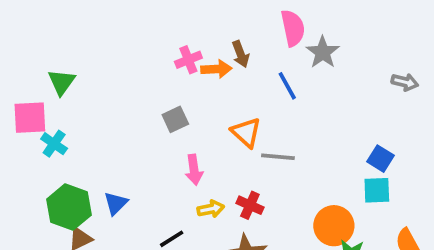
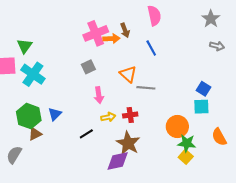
gray star: (323, 52) -> (211, 19), moved
pink cross: (188, 60) -> (96, 33), size x1.6
cyan cross: (54, 144) -> (33, 74), moved, size x1.6
red cross: (250, 205) -> (130, 115), turned -32

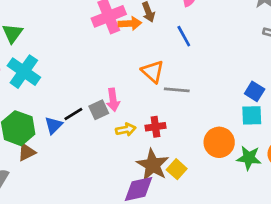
gray square: (88, 67) -> (99, 110), moved
black line: (86, 134) -> (73, 114), moved
green star: (187, 143) -> (249, 158), moved
yellow square: (186, 157) -> (177, 169), moved

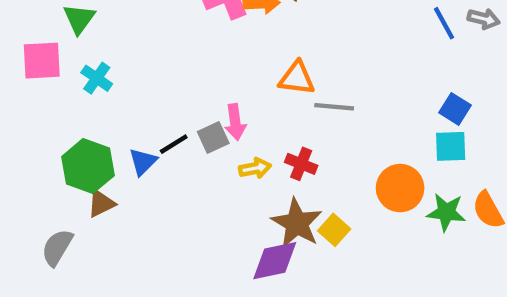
blue line: (184, 36) -> (444, 23), moved
cyan cross: (24, 72) -> (97, 78), size x0.6
orange triangle: (153, 72) -> (297, 78), turned -35
red cross: (155, 127) -> (301, 164), turned 30

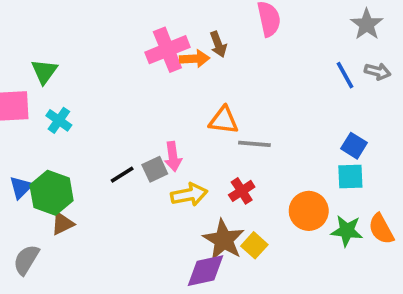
blue triangle: (143, 162) -> (21, 187), moved
red cross: (301, 164) -> (242, 191), moved, turned 35
yellow arrow: (255, 168) -> (189, 195), size x1.4

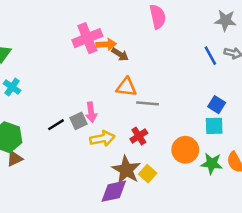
gray star: (367, 24) -> (225, 20), turned -30
brown arrow: (218, 44) -> (120, 54), moved, turned -36

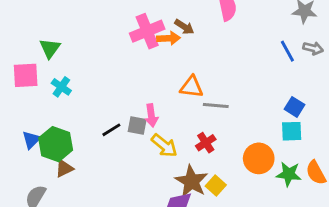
brown arrow: (120, 54) -> (184, 27), moved
gray square: (79, 121) -> (137, 125), turned 36
yellow arrow: (102, 138) -> (164, 146), turned 50

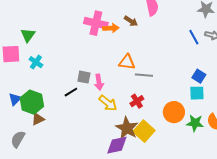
brown arrow: (184, 27) -> (131, 21), moved
pink cross: (147, 31) -> (96, 23), turned 35
gray square: (137, 125) -> (84, 77), moved
yellow square: (216, 186) -> (144, 131), size x1.5

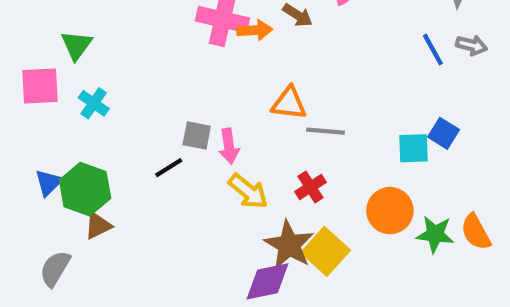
cyan square: (197, 93) -> (414, 148), moved

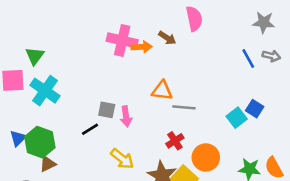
cyan cross: (94, 103) -> (45, 91), size x1.6
cyan square: (414, 148) -> (237, 118), turned -36
yellow arrow: (248, 191) -> (122, 159), moved
orange circle: (390, 211) -> (206, 157), moved

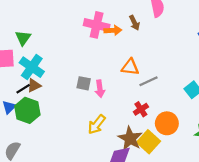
brown arrow: (167, 38) -> (134, 23), turned 32
gray line: (184, 107) -> (148, 81), turned -30
black line: (90, 129) -> (23, 89), moved
yellow arrow: (122, 159) -> (97, 124), turned 90
brown triangle: (48, 164) -> (34, 85), moved

